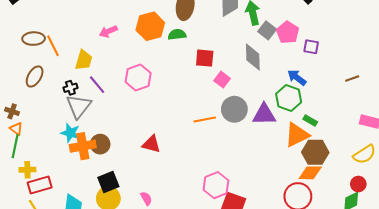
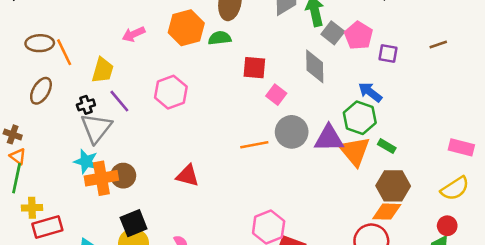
brown line: (352, 79) -> (438, 44), moved
orange triangle: (297, 135) -> (355, 151), moved, turned -44

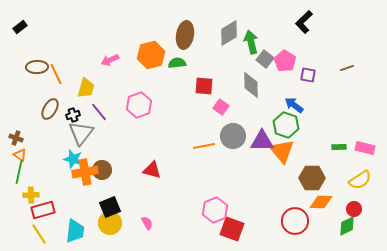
brown ellipse: (41, 91) -> (50, 109), moved
green rectangle: (387, 146) -> (339, 147), moved, turned -32
orange diamond: (387, 212) -> (321, 202), moved

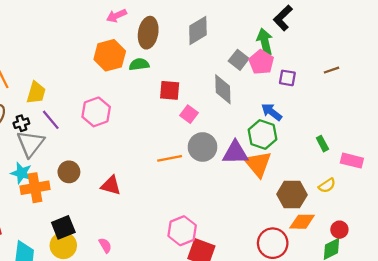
green arrow: (251, 42) -> (265, 42), moved
pink arrow: (110, 60) -> (116, 16), moved
green rectangle: (339, 147) -> (322, 144), moved, turned 64
brown circle: (102, 170) -> (69, 172), moved
yellow semicircle: (360, 180) -> (327, 185), moved, size x0.7

